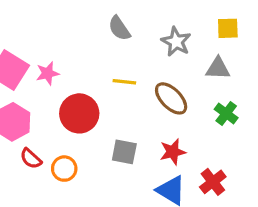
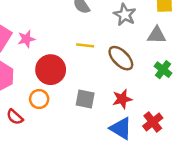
red semicircle: (31, 159) -> (15, 117), moved
orange circle: (64, 169) -> (39, 99), moved

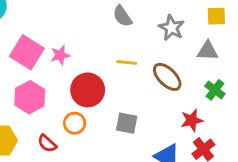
red star: (122, 99) -> (192, 120), moved

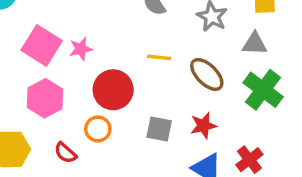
green cross: (215, 90) -> (263, 90), size x1.6
red star: (192, 120) -> (203, 126), moved

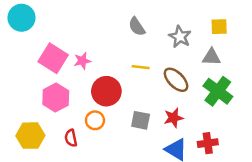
red semicircle: (65, 153) -> (71, 138), turned 36
red cross: (249, 160) -> (208, 143), turned 30

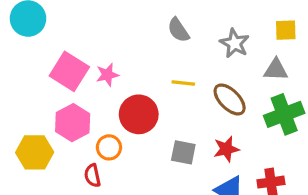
green cross: (218, 91) -> (284, 114), turned 32
orange circle: (95, 120) -> (109, 147), moved
yellow hexagon: (30, 136) -> (35, 152), moved

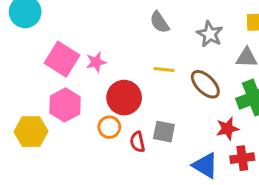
orange circle: (109, 147) -> (109, 127), moved
red star: (226, 149) -> (227, 129), moved
red semicircle: (92, 175) -> (137, 142), moved

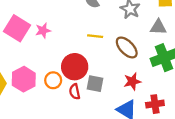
red circle: (124, 98) -> (75, 67), moved
pink hexagon: (65, 105) -> (24, 79), moved
red star: (227, 129) -> (132, 81), moved

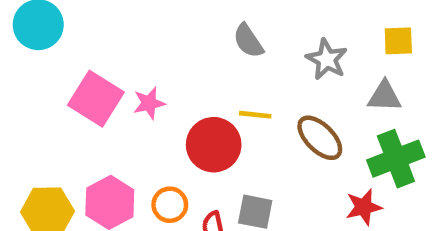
red circle: (75, 67) -> (214, 145), moved
red star: (132, 81) -> (364, 207), moved

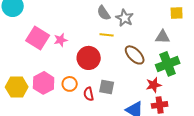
yellow square: (398, 41) -> (177, 13), moved
gray star: (327, 59) -> (125, 18), moved
yellow line: (255, 115) -> (107, 35), moved

